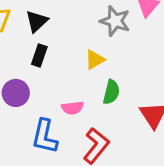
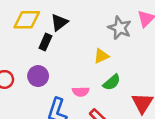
black rectangle: (39, 56) -> (45, 42), moved
green semicircle: (111, 92) -> (112, 82), turned 30

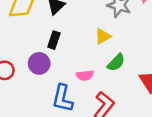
black rectangle: (45, 42) -> (54, 40), moved

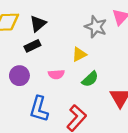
black rectangle: (54, 40) -> (32, 46), moved, turned 42
pink semicircle: (85, 75) -> (56, 74), moved

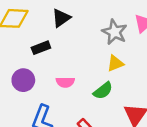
black triangle: (38, 24) -> (61, 18), moved
yellow triangle: (79, 54) -> (115, 63), moved

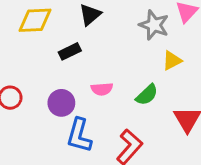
yellow triangle: (115, 63) -> (172, 61), moved
purple circle: (23, 80) -> (61, 103), moved

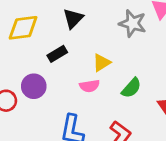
yellow triangle: (172, 61) -> (102, 63), moved
purple circle: (61, 103) -> (34, 86), moved

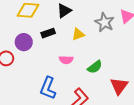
yellow triangle: (102, 63) -> (78, 34), moved
purple circle: (34, 86) -> (24, 42), moved

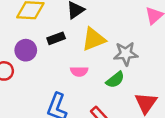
gray star: (105, 22) -> (126, 54), moved, turned -30
yellow triangle: (78, 34) -> (94, 39), size x1.5

